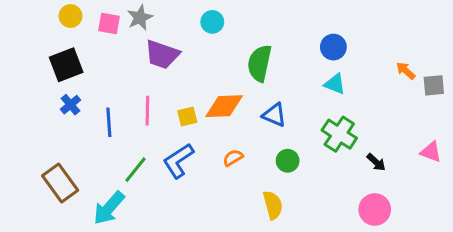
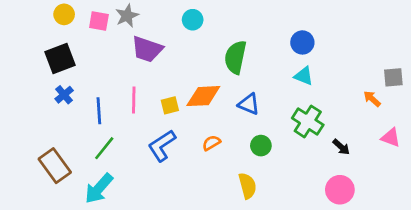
orange arrow: (406, 71) -> (372, 99), moved
green line: (135, 170) -> (104, 148), moved

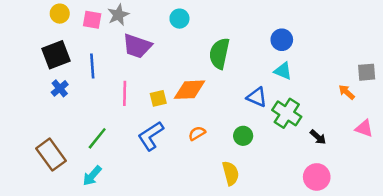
blue triangle: (249, 104) -> (257, 97), moved
blue line: (99, 111) -> (92, 66), moved
cyan arrow: (99, 188) -> (92, 176), size x0.7

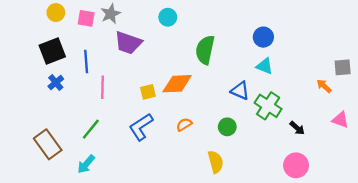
pink line: (125, 93) -> (102, 87), moved

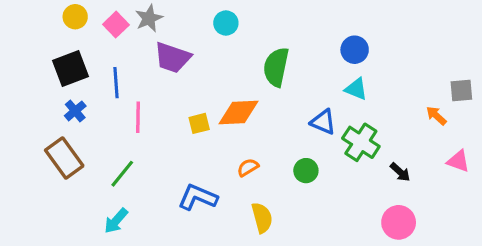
pink square: (86, 18) -> (116, 25), turned 36
blue L-shape: (141, 127) -> (198, 197), moved, turned 56
brown rectangle: (48, 144) -> (64, 158), moved
yellow semicircle: (216, 162) -> (262, 218), moved

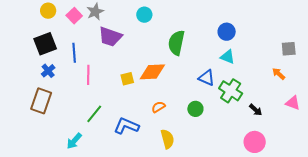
gray square: (461, 91) -> (289, 49), moved
brown rectangle: (64, 158) -> (41, 101), turned 55
green line: (122, 174) -> (94, 114), moved

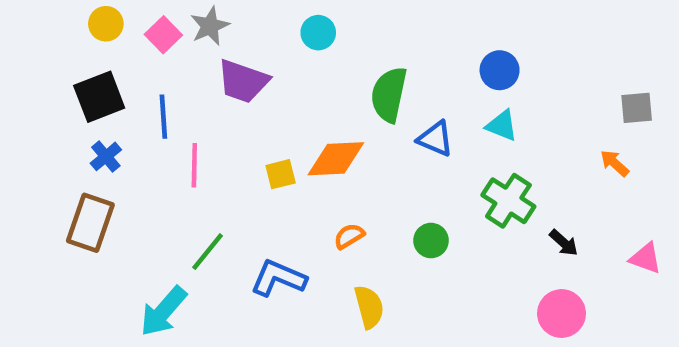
blue triangle: (206, 78) -> (435, 139), moved
pink triangle: (293, 103) -> (646, 258), moved
cyan arrow: (74, 141) -> (163, 311), size x1.4

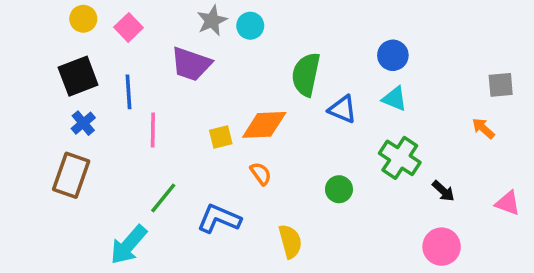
gray star: (210, 26) -> (212, 20), moved
orange semicircle: (349, 236) -> (261, 174), moved, turned 85

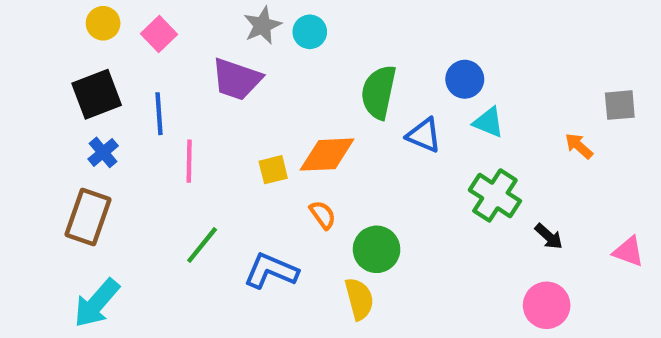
blue circle: (393, 55) -> (465, 79), moved
orange arrow: (483, 128) -> (579, 146), moved
green circle: (339, 189) -> (377, 249), moved, size x1.4
cyan arrow: (128, 245) -> (97, 303), moved

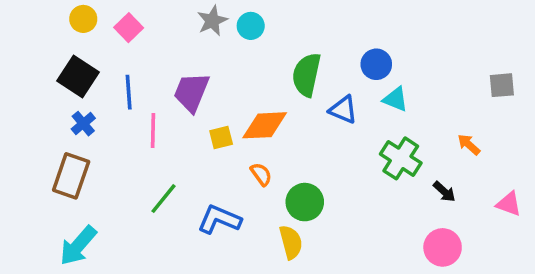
purple trapezoid: (237, 79) -> (191, 92), moved, turned 93
black square: (97, 94) -> (78, 76), turned -36
orange arrow: (579, 146) -> (469, 145), moved

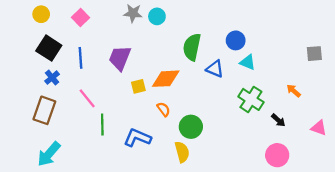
yellow circle: (83, 19) -> (41, 14), moved
gray star: (212, 21) -> (133, 13), turned 30
pink line: (153, 131) -> (87, 98), moved, turned -40
green line: (163, 199) -> (102, 125), turned -40

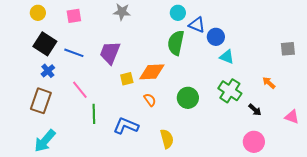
cyan circle: (157, 16) -> (178, 13), moved
pink square: (80, 17) -> (74, 16), turned 35
blue line: (80, 58) -> (74, 53), turned -66
blue triangle: (215, 69) -> (197, 25), moved
green circle: (191, 127) -> (188, 98), moved

